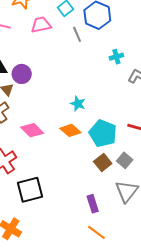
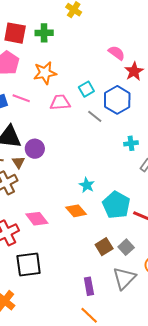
gray line: (77, 34) -> (95, 116), turned -35
pink diamond: (32, 130) -> (37, 219), moved
cyan pentagon: (103, 133) -> (116, 205), moved

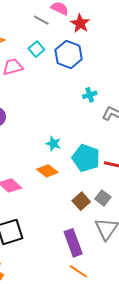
gray line: (95, 116) -> (41, 20), moved
purple rectangle: (89, 286) -> (73, 243), size x1.5

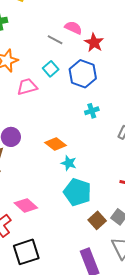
cyan cross: (90, 95) -> (92, 111), moved
cyan pentagon: (86, 158) -> (77, 192), moved
orange diamond: (47, 171) -> (56, 144), moved

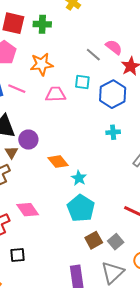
cyan square: (51, 69) -> (82, 82), turned 35
orange diamond: (56, 144) -> (58, 162), moved
black square: (26, 252) -> (18, 255), size x0.6

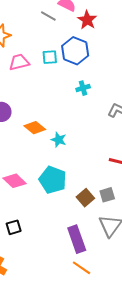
cyan square: (82, 82) -> (50, 57), moved
cyan pentagon: (81, 208) -> (53, 180), moved
gray square: (116, 242) -> (107, 195), turned 35

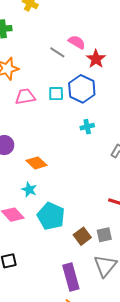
cyan star: (59, 140) -> (29, 189), moved

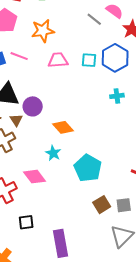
cyan pentagon: (51, 216) -> (88, 168), moved
purple rectangle: (71, 277) -> (61, 243), moved

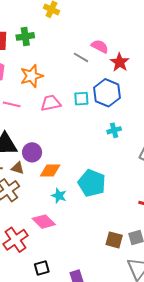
brown triangle: (16, 120) -> (18, 168), turned -32
orange diamond: (63, 127) -> (50, 171), moved, turned -40
cyan pentagon: (88, 168) -> (92, 183), moved
brown square: (102, 205) -> (114, 240), turned -36

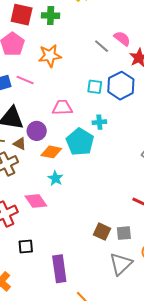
pink trapezoid: (51, 103) -> (62, 108), moved
cyan cross: (114, 130) -> (99, 122), moved
cyan pentagon: (92, 183) -> (80, 142), moved

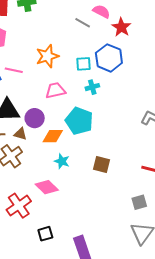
orange star: (50, 56) -> (47, 56), moved
cyan cross: (99, 122) -> (92, 87), moved
brown square: (102, 232) -> (102, 165), moved

